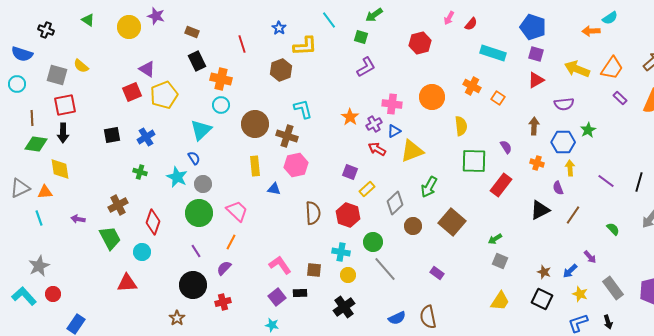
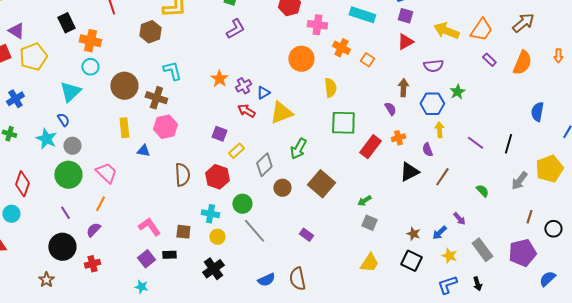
pink cross: (392, 104) -> (317, 25), moved
purple semicircle: (506, 147) -> (390, 109), moved
orange cross: (537, 163) -> (398, 138), moved, turned -32

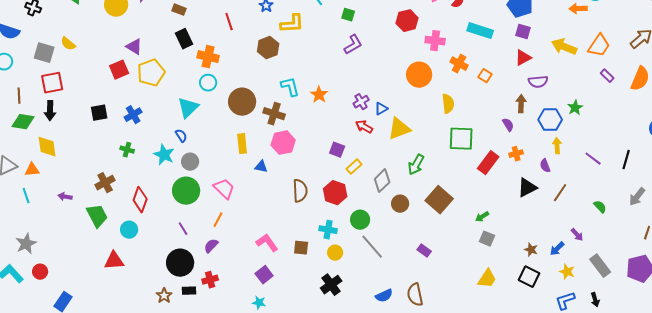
purple semicircle: (433, 66) -> (538, 82), moved
orange star: (219, 79) -> (319, 95), moved
black rectangle: (169, 255) -> (189, 291), moved

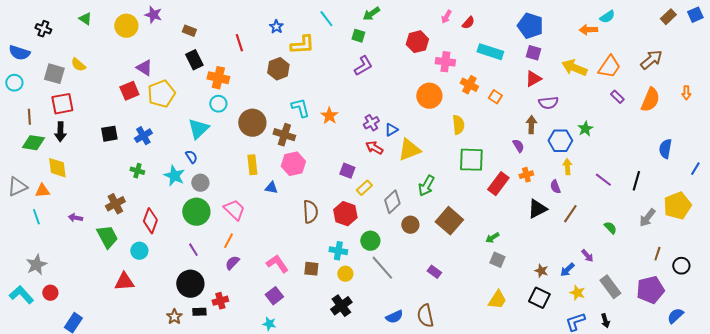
purple semicircle: (211, 246) -> (232, 263), moved

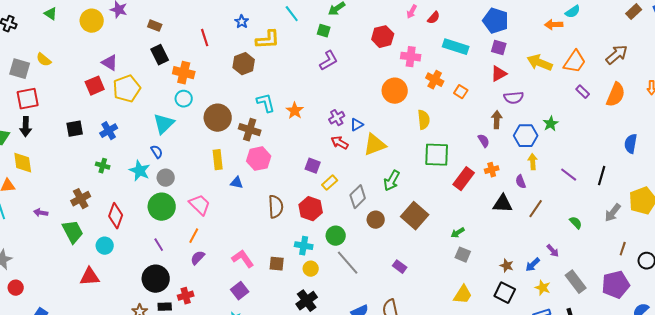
black triangle: (537, 209) -> (503, 204), turned 30

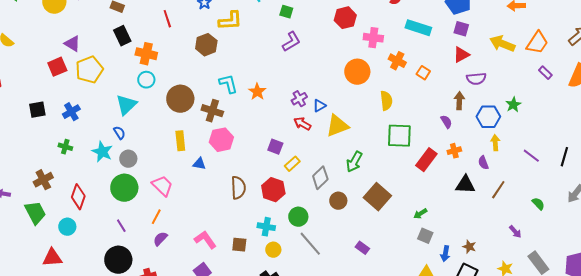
blue arrow: (533, 265) -> (445, 254), moved, turned -35

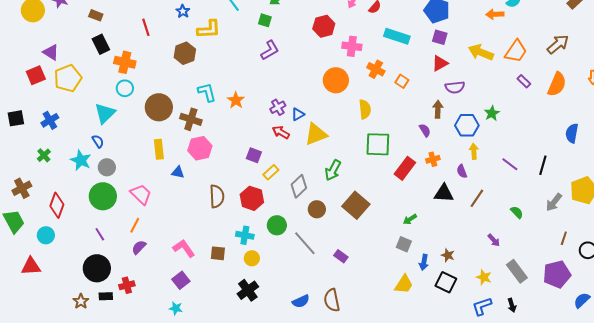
green cross: (65, 147) -> (44, 155), turned 32
green arrow: (420, 214) -> (410, 219), moved
gray line: (310, 244) -> (305, 243), moved

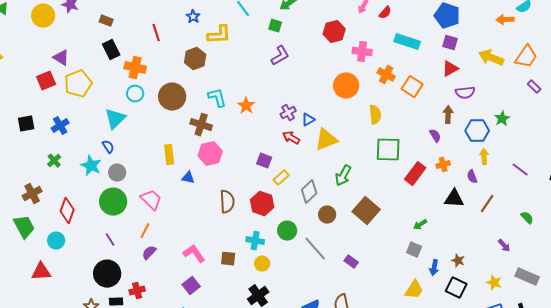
orange square: (402, 81) -> (412, 87), size x1.5
brown circle: (159, 107) -> (172, 97), moved
gray rectangle: (517, 271) -> (527, 277), turned -30

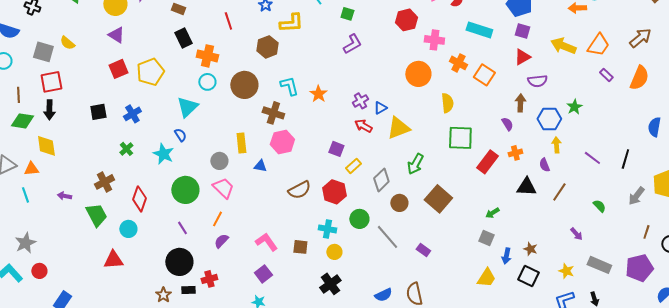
purple triangle: (61, 58) -> (116, 35), moved
gray circle: (117, 173) -> (219, 161), moved
brown semicircle: (227, 202) -> (299, 190), turned 65

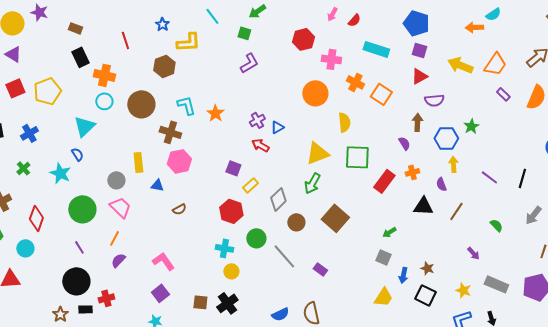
yellow triangle: (398, 128) -> (317, 153), moved
brown semicircle: (299, 190) -> (179, 209), moved, size x0.6
brown square: (300, 247) -> (200, 302), moved

